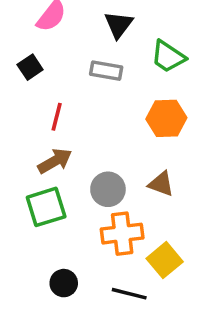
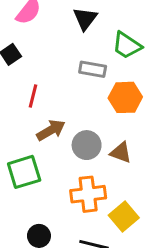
gray rectangle: (106, 71) -> (93, 69), moved
brown arrow: (55, 161) -> (51, 130), moved
gray circle: (108, 189) -> (87, 145), moved

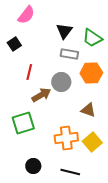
black triangle: (85, 19) -> (64, 31), moved
gray circle: (87, 145) -> (61, 82), moved
yellow square: (124, 217) -> (92, 142), moved

